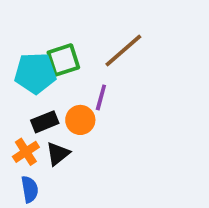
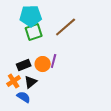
cyan pentagon: (35, 73) -> (31, 16), moved
purple line: (101, 97) -> (54, 61), moved
blue semicircle: (30, 189) -> (24, 97), moved, turned -48

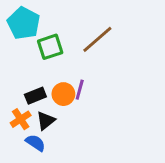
cyan pentagon: (31, 16) -> (24, 23), moved, turned 30

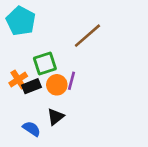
green square: (50, 47) -> (45, 64), moved
orange cross: (21, 119) -> (18, 79), moved
black triangle: (46, 121) -> (55, 117), moved

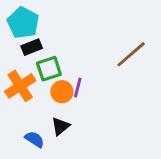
brown line: (87, 36) -> (131, 54), moved
orange cross: (18, 79) -> (20, 86), size x1.5
black rectangle: (32, 86) -> (32, 47), moved

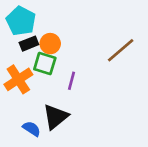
green square: (49, 69) -> (45, 64), turned 35
orange circle: (62, 92) -> (50, 44), moved
black triangle: (60, 126) -> (56, 117), size x1.5

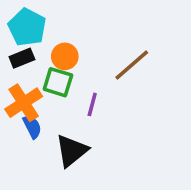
black rectangle: (29, 44) -> (22, 58), moved
brown line: (121, 50) -> (132, 65), moved
blue semicircle: (32, 129) -> (32, 127), moved, turned 30

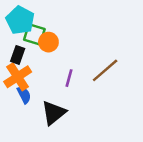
black rectangle: (22, 58) -> (18, 55), moved, turned -48
brown line: (132, 65) -> (105, 70), moved
green square: (58, 82) -> (34, 34), moved

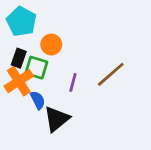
green square: (34, 34) -> (36, 68), moved
blue semicircle: (24, 95) -> (38, 100), moved

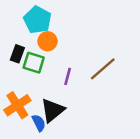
cyan pentagon: (21, 22) -> (37, 20), moved
orange cross: (19, 81) -> (17, 105), moved
blue semicircle: (38, 100) -> (39, 123), moved

